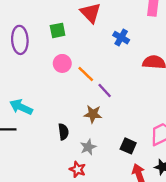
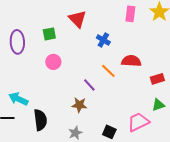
orange line: (86, 74) -> (108, 71), moved
black semicircle: (63, 132) -> (40, 120), moved, size x1.5

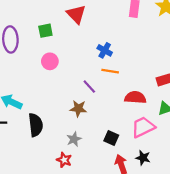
blue cross: (103, 40) -> (105, 50), moved
red semicircle: (131, 61) -> (135, 97), moved
orange line: (108, 71) -> (110, 71), turned -35

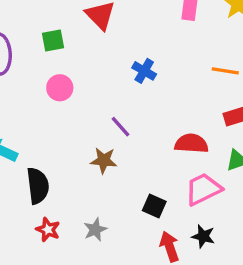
orange line: (110, 71) -> (225, 71), moved
gray star: (74, 139) -> (95, 230), moved
red star: (64, 160) -> (48, 230), moved

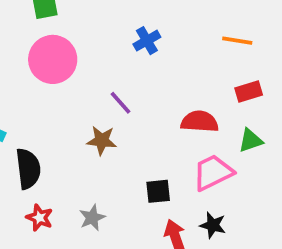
blue cross: (144, 71) -> (147, 41), turned 30
pink circle: (60, 88) -> (53, 59), size x1.6
black square: (154, 206) -> (158, 191), turned -30

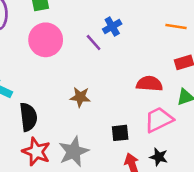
purple line: (121, 103) -> (94, 42), moved
red star: (40, 218) -> (36, 152), size x1.5
gray star: (92, 218) -> (74, 152), size x1.6

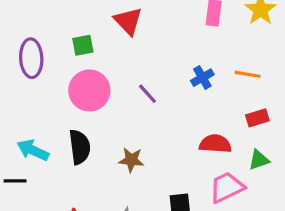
blue cross: (112, 27) -> (202, 78), moved
black semicircle: (28, 117) -> (80, 147), moved

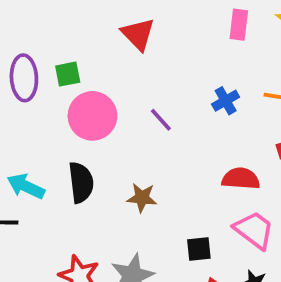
green square: (83, 45) -> (68, 74), moved
pink trapezoid: (227, 187) -> (254, 230), turned 63

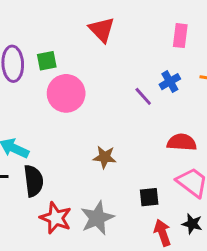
pink rectangle: (239, 25) -> (180, 36), moved
purple line: (161, 120) -> (143, 96), moved
black semicircle: (81, 182) -> (33, 181), moved

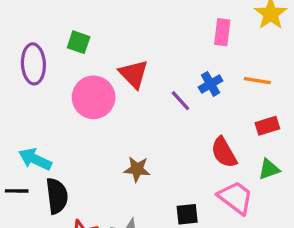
red triangle: (102, 30) -> (134, 74), moved
green square: (47, 61) -> (79, 42), moved, turned 30
red semicircle: (182, 142) -> (224, 152), turned -124

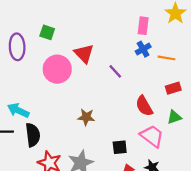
blue cross: (211, 84) -> (143, 49), moved

